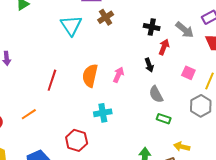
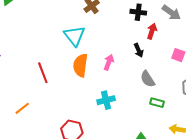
cyan triangle: (71, 25) -> (74, 36), moved
red line: (52, 80) -> (43, 73), turned -35
cyan cross: (103, 113) -> (106, 100), moved

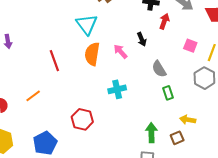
black arrow: (139, 50) -> (142, 39), moved
pink arrow: (109, 62) -> (120, 51), turned -63
green rectangle: (157, 103) -> (168, 93), turned 56

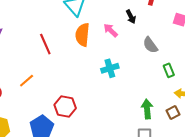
green rectangle: (168, 93) -> (169, 70), moved
red hexagon: (82, 119) -> (65, 106), moved

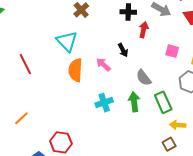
red line: (45, 44) -> (25, 64), moved
green rectangle: (169, 70) -> (163, 102), size x1.5
green arrow: (147, 109) -> (134, 102), moved

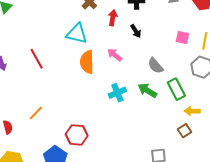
red arrow: (144, 30) -> (113, 18), moved
cyan triangle: (67, 41) -> (77, 34), turned -30
black arrow: (123, 50) -> (136, 31), moved
green arrow: (134, 102) -> (147, 90), turned -48

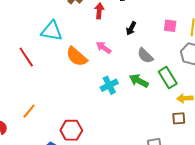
black arrow: (136, 31) -> (131, 28), moved, turned 64
cyan triangle: (77, 34) -> (52, 31), moved
orange semicircle: (87, 62) -> (77, 57), turned -45
brown square: (185, 131) -> (179, 118), turned 32

